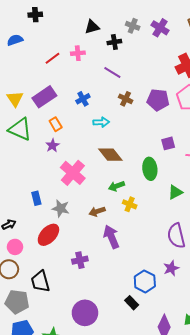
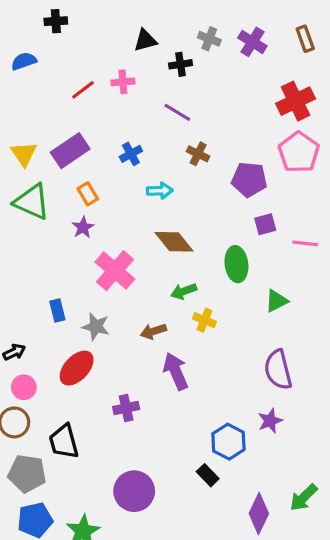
purple pentagon: (158, 100) -> (249, 179), moved

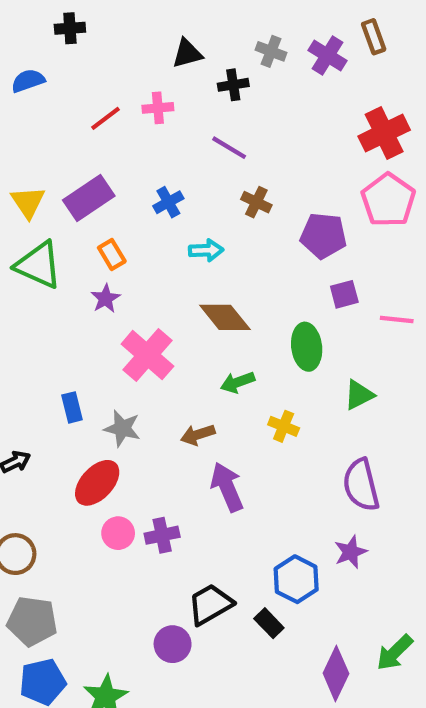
brown rectangle: (305, 39) -> (374, 37), moved
yellow cross: (204, 320) -> (284, 426), moved
pink circle: (24, 387) -> (118, 533), moved
black trapezoid: (64, 442) -> (210, 604), moved, turned 75
purple circle: (134, 491) -> (173, 644), size x0.7

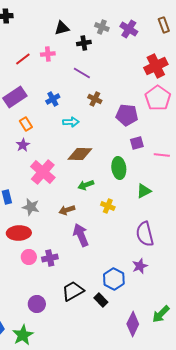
brown rectangle: (374, 37) -> (164, 25), moved
brown diamond: (225, 317) -> (80, 154), turned -50
red ellipse: (97, 483) -> (19, 233), turned 45
purple circle: (173, 644) -> (37, 304), moved

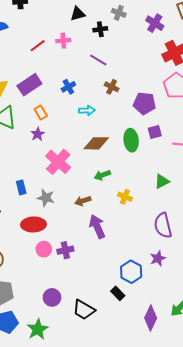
purple cross: (129, 29) -> (155, 23), moved
green ellipse: (119, 168) -> (131, 140), moved
black trapezoid: (73, 291) -> (84, 310), moved, turned -120

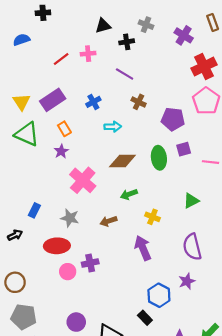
blue rectangle: (21, 187) -> (34, 210), moved, turned 40
purple arrow: (97, 227) -> (143, 248), moved
purple cross: (65, 250) -> (90, 263), moved

